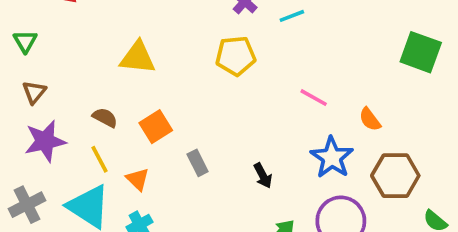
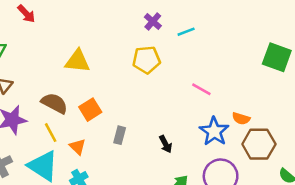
brown semicircle: (105, 118) -> (54, 103), size x1.5
orange semicircle: (370, 119) -> (241, 119), moved, turned -36
gray rectangle: (198, 163) -> (120, 135), turned 42

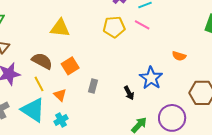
pink line: (201, 89) -> (142, 25), moved
orange semicircle: (241, 119) -> (179, 56), moved
blue star: (214, 131) -> (151, 78), moved

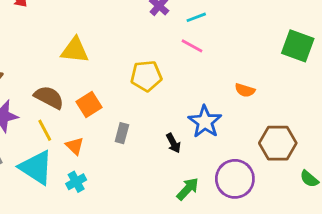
yellow pentagon: (114, 27) -> (146, 76), moved

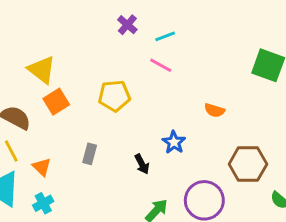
yellow triangle: (75, 50) -> (42, 70), turned 32
orange square: (89, 105) -> (56, 102), moved
blue star: (205, 122) -> (174, 142), size x0.7

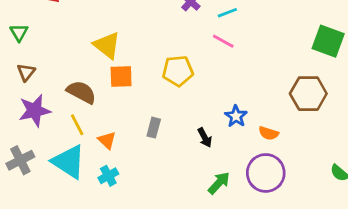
orange square: (56, 102) -> (121, 77), turned 30
orange semicircle: (214, 110) -> (269, 133), moved
brown hexagon: (248, 164) -> (308, 94), moved

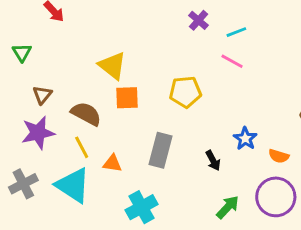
brown triangle: (26, 72) -> (42, 95), moved
gray rectangle: (154, 128) -> (161, 150), size x1.6
orange triangle: (107, 140) -> (112, 163), turned -36
cyan cross: (108, 176) -> (142, 207), moved, size x1.5

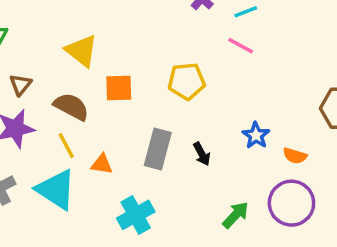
yellow triangle: (112, 66) -> (81, 51), moved
black arrow: (213, 160) -> (202, 154), moved

